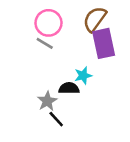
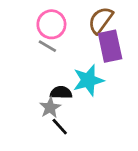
cyan star: (83, 75) -> (88, 80), size x1.6
black semicircle: (69, 88) -> (61, 93), moved

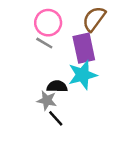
purple rectangle: (110, 46) -> (84, 48), moved
gray star: (50, 108) -> (47, 100), turned -30

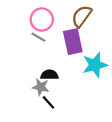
cyan star: (83, 75) -> (95, 65), moved

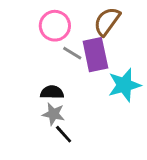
gray line: (38, 37) -> (72, 53), moved
black semicircle: (50, 75) -> (52, 92), moved

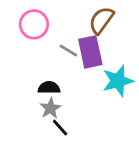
pink circle: (55, 26) -> (34, 24), moved
gray star: (53, 114) -> (50, 108), turned 30

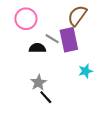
cyan star: (118, 81) -> (86, 71), moved, size x0.6
black semicircle: (49, 88) -> (37, 48), moved

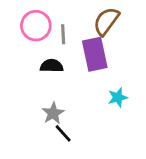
gray line: (52, 39) -> (63, 34), moved, turned 56

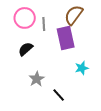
black semicircle: (52, 66) -> (26, 49), moved, turned -42
black line: (63, 133) -> (59, 95), moved

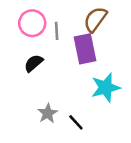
cyan star: (82, 68) -> (106, 88), size x1.6
gray star: (37, 79) -> (48, 113), moved

